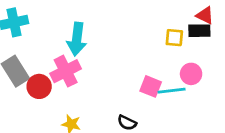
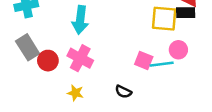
yellow square: (174, 38) -> (164, 19), size x1.6
pink cross: (66, 71) -> (80, 58), moved, turned -35

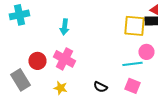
cyan arrow: (80, 20) -> (64, 27), size x0.7
gray rectangle: (28, 47) -> (20, 80), moved
pink square: (144, 61) -> (132, 86), moved

